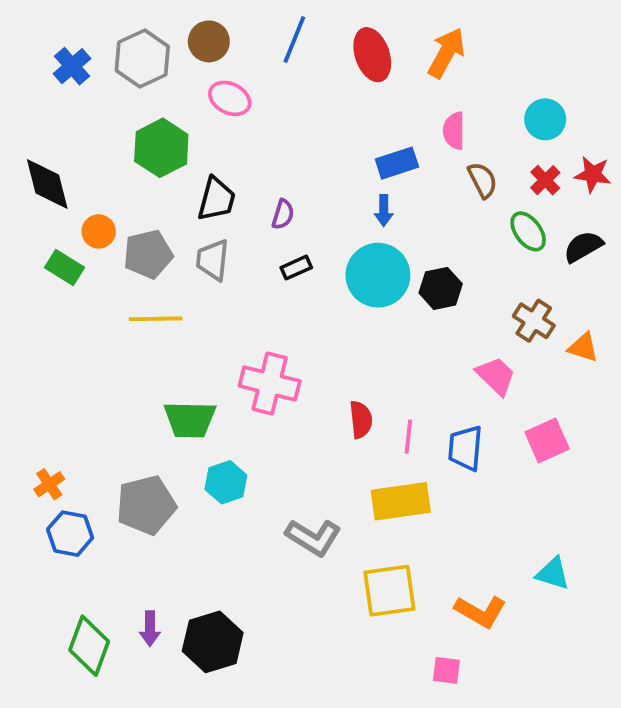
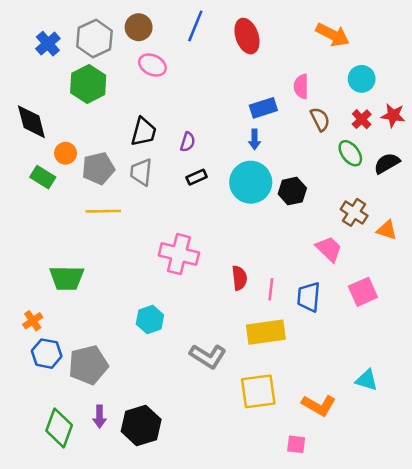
orange arrow: (446, 53) -> (333, 35), moved, turned 88
green hexagon: (161, 148) -> (88, 84), moved
green trapezoid: (190, 420) -> (67, 278), moved
gray pentagon: (146, 505) -> (88, 365), moved

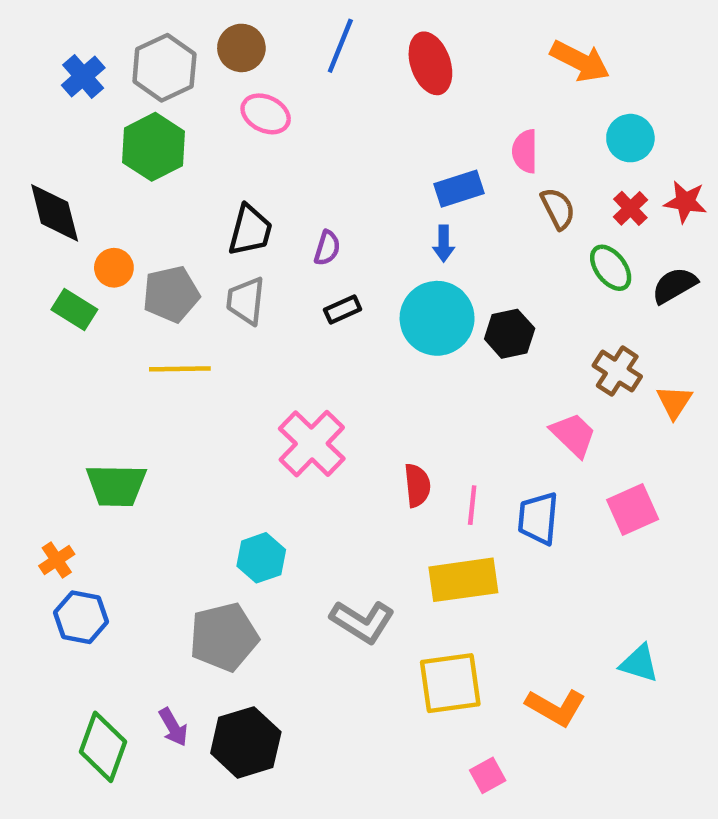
orange triangle: (387, 230) -> (674, 402), turned 45
pink cross: (179, 254) -> (312, 444), turned 30
gray pentagon: (88, 365) -> (224, 637), moved
purple arrow: (100, 417) -> (173, 727), turned -30
pink square: (296, 444) -> (488, 775), moved, turned -36

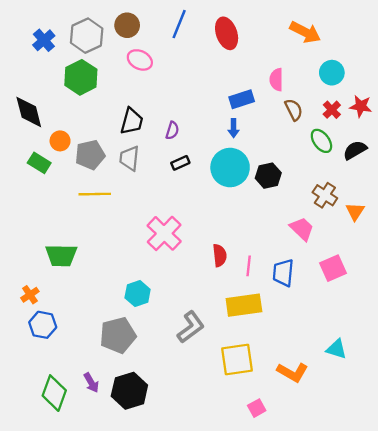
gray L-shape: (362, 622) -> (191, 327), turned -68

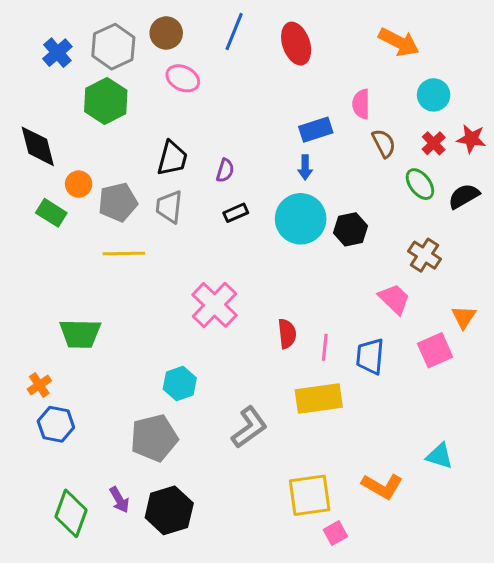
orange triangle: (355, 211) -> (464, 317), moved
yellow square: (237, 359) -> (310, 495), moved

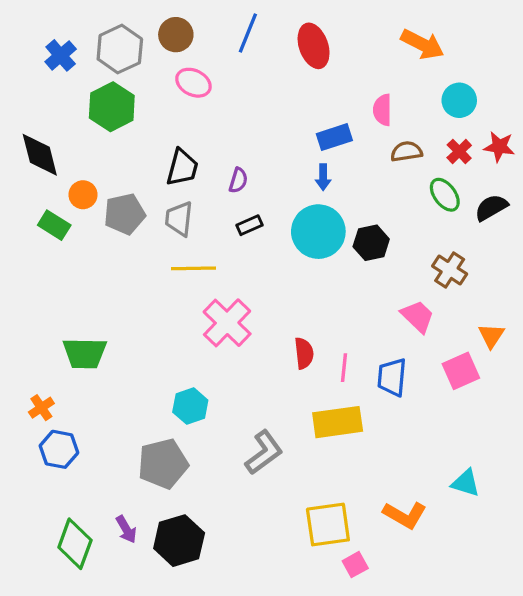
brown semicircle: (384, 143) -> (406, 152), turned -72
yellow line: (124, 254) -> (193, 268), moved

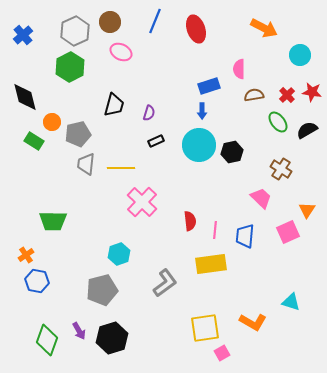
blue cross: (61, 55) -> (23, 35), moved
cyan circle: (459, 100) -> (300, 55), moved
gray trapezoid: (179, 219) -> (86, 164), moved

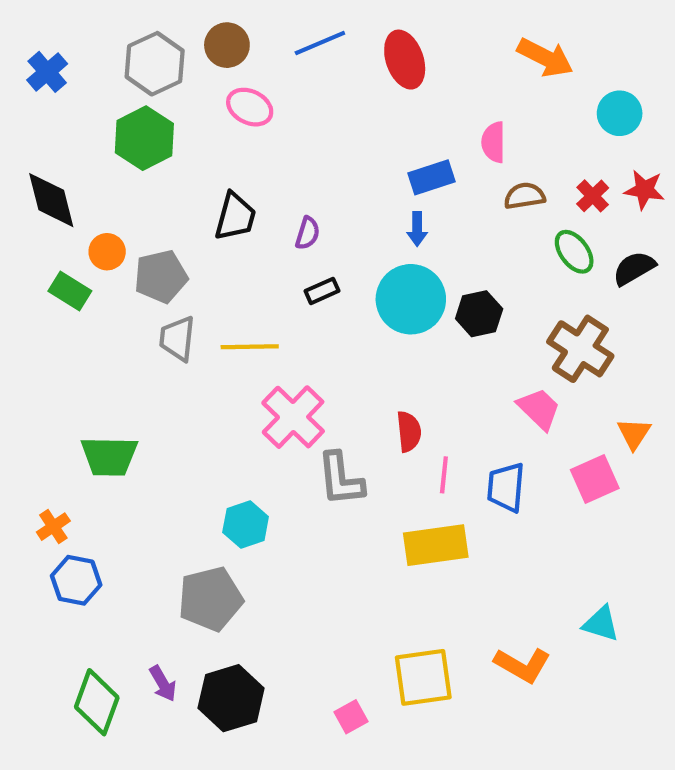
blue line: (155, 21) -> (320, 43), turned 45
brown cross: (281, 169) -> (580, 349), size x1.4
red semicircle: (190, 221) -> (409, 431), moved
gray L-shape: (165, 283) -> (341, 479), moved, turned 120
pink square: (222, 353) -> (351, 717), moved

